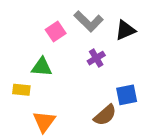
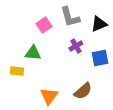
gray L-shape: (89, 21) -> (70, 17), turned 30
blue square: (127, 95) -> (100, 58), moved
orange triangle: (44, 121) -> (49, 96), moved

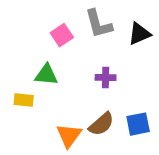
purple cross: (76, 46) -> (106, 78), moved, turned 32
blue square: (100, 58) -> (138, 124), moved
brown semicircle: (83, 91) -> (101, 124), moved

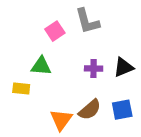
black triangle: (139, 34) -> (123, 67), moved

